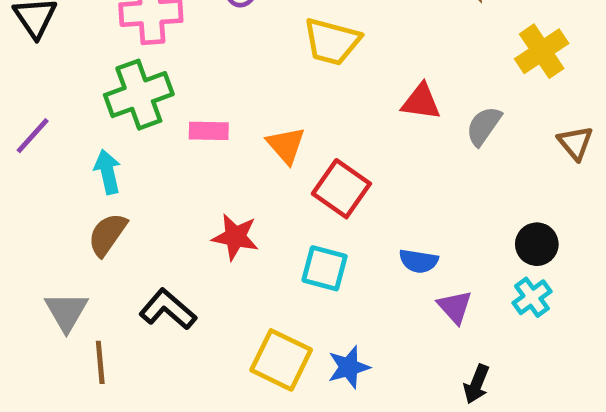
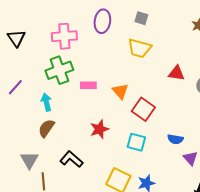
red star: (235, 237) -> (99, 129), turned -30

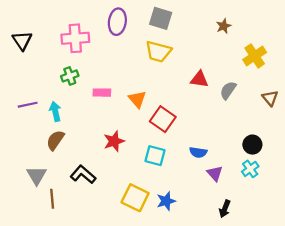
gray square: (141, 18) -> (161, 18), size x1.5
green cross: (59, 70) -> (70, 76), size x0.6
purple line: (15, 87) -> (28, 105), moved, turned 36

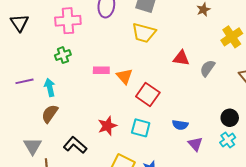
pink rectangle: (102, 93) -> (101, 70), moved
red star: (114, 141) -> (107, 126), moved

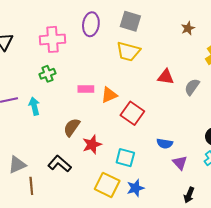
orange triangle: (125, 76) -> (109, 95), turned 48
brown semicircle: (50, 114) -> (72, 127), moved
cyan square: (141, 128) -> (125, 158), moved
gray triangle: (33, 146) -> (17, 165), turned 36

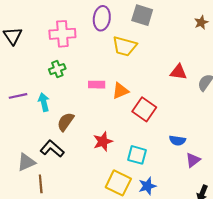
yellow trapezoid: (128, 52) -> (125, 46), moved
brown semicircle: (72, 127) -> (66, 122), moved
purple triangle: (180, 163) -> (193, 160), turned 35
black L-shape: (60, 164) -> (52, 149), moved

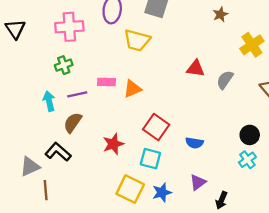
purple line: (18, 96) -> (77, 94), moved
red square: (144, 109) -> (156, 127), moved
purple triangle: (193, 160) -> (198, 182), moved

